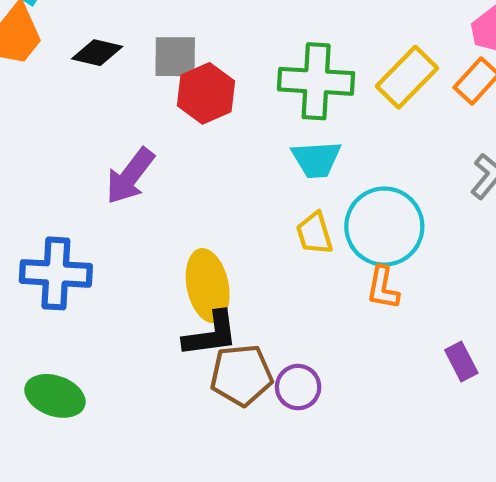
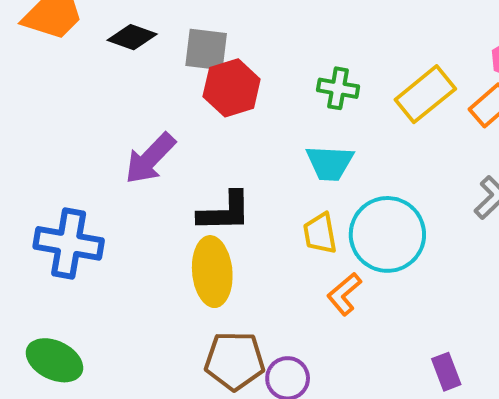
green cross: (316, 81) -> (338, 88), size x0.6
orange L-shape: (383, 288) -> (344, 294), moved, turned 33
black L-shape: (211, 334) -> (225, 212), moved

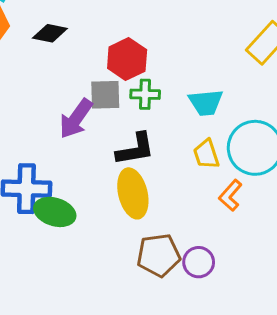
gray square: (206, 50) -> (105, 95), moved
green cross: (338, 88) -> (145, 94), moved
green ellipse: (54, 360) -> (55, 212), moved

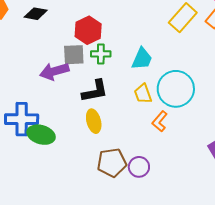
cyan trapezoid: (206, 103) -> (142, 59), turned -60
purple arrow: (76, 119) -> (54, 71), turned 40
yellow ellipse: (133, 193) -> (94, 121), size x0.7

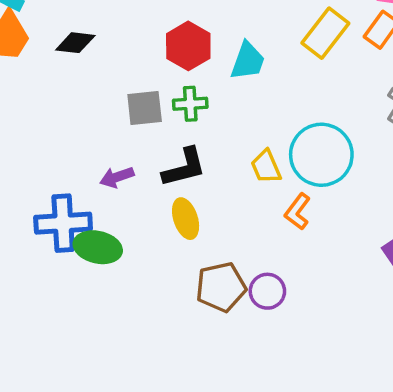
red hexagon: (88, 30) -> (188, 46), moved
cyan trapezoid: (142, 59) -> (248, 61), moved
purple arrow: (54, 71) -> (117, 177), moved, size x0.7

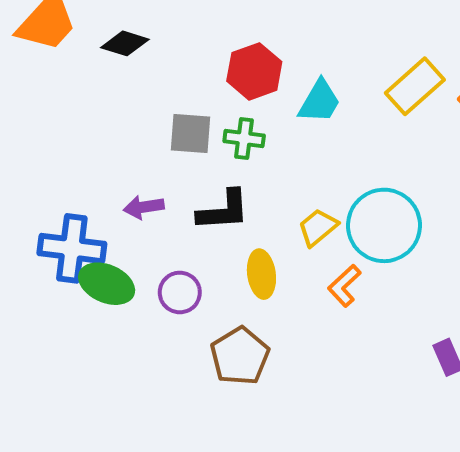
yellow trapezoid: (266, 167) -> (318, 227), turned 63
yellow ellipse: (186, 219) -> (261, 274), moved
brown pentagon: (221, 287) -> (240, 356), turned -30
purple circle: (267, 291) -> (180, 292), moved

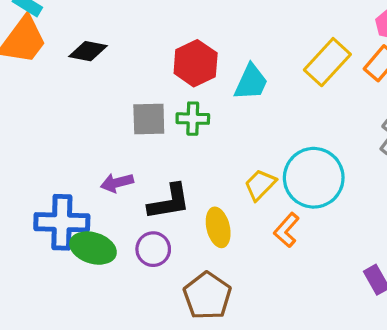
black L-shape: (223, 211) -> (169, 202), moved

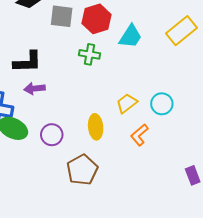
gray square: (149, 119) -> (62, 16), moved
cyan circle: (314, 178) -> (162, 104), size x0.6
black L-shape: (169, 202) -> (28, 62), moved

